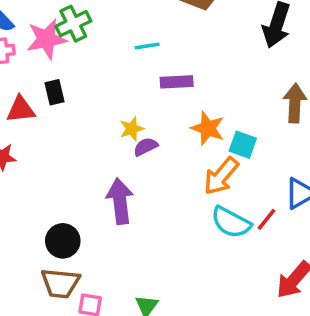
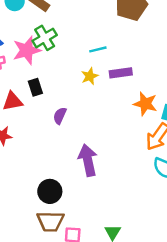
yellow star: (132, 129) -> (90, 76), moved
purple semicircle: (146, 147) -> (60, 116), moved, turned -35

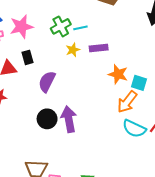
green cross: (45, 38) -> (61, 26), moved
purple semicircle: (60, 116) -> (47, 82), size x1.5
black circle: (50, 191) -> (47, 119), moved

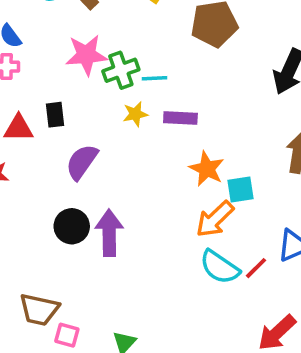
pink star: (21, 27) -> (86, 55), moved
cyan square: (139, 83) -> (241, 190), turned -35

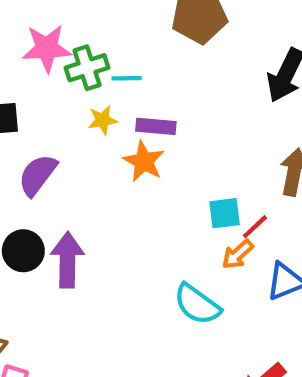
orange star: (207, 169) -> (144, 161), moved
orange arrow: (215, 219) -> (238, 254), moved, size x0.7
red line: (256, 268) -> (255, 227), moved

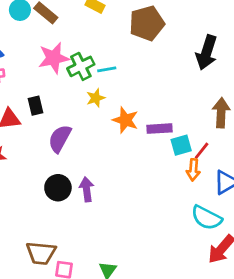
purple rectangle: (156, 126) -> (159, 129), moved
orange arrow: (238, 254) -> (193, 170), turned -35
purple arrow: (67, 260) -> (87, 189), size x0.7
cyan semicircle: (197, 304) -> (206, 218), moved

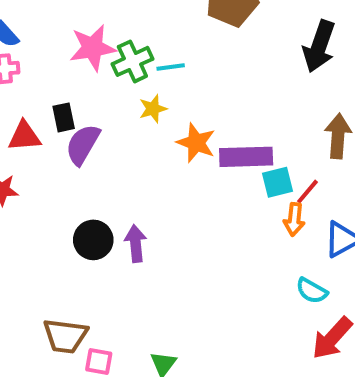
purple rectangle: (159, 129) -> (246, 157), size x1.4
purple semicircle: (60, 139) -> (83, 144), moved
cyan semicircle: (206, 218) -> (312, 291), size x0.7

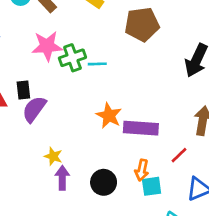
yellow star: (153, 109) -> (53, 156), moved, turned 30
cyan square: (277, 182) -> (152, 186), moved
orange arrow: (294, 219) -> (142, 170), moved
black circle: (93, 240) -> (104, 182), moved

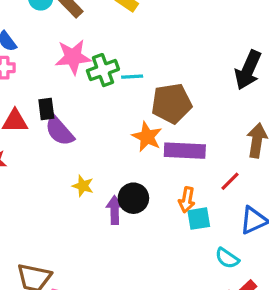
brown pentagon: (142, 24) -> (171, 103), moved
purple semicircle: (34, 109) -> (59, 131), turned -76
purple arrow: (62, 178) -> (115, 210), moved
black circle: (104, 182) -> (133, 198), moved

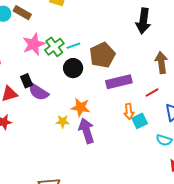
orange star: (147, 137) -> (81, 107), moved
red line: (230, 181) -> (152, 92), turned 32
black circle: (133, 198) -> (73, 68), moved
purple arrow: (115, 210) -> (86, 131), size x1.4

